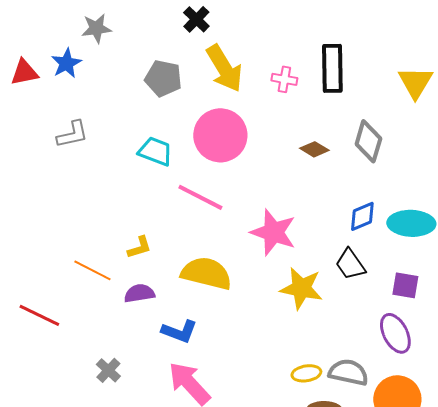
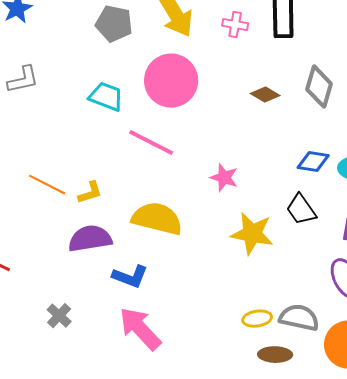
blue diamond: (362, 216) -> (313, 162), turned 32
pink star: (273, 232) -> (224, 178), size x0.6
orange line: (92, 270) -> (47, 185), moved
purple semicircle: (139, 293) -> (90, 239), size x1.4

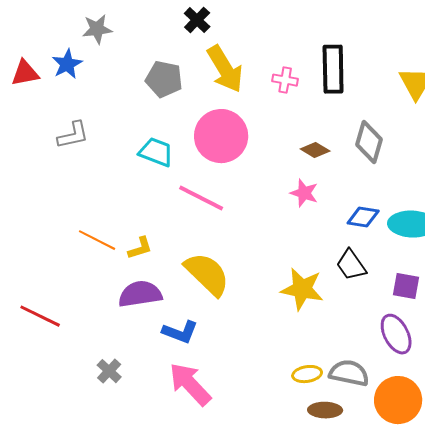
pink star: (224, 178) -> (304, 193), moved
yellow semicircle: (157, 219) -> (207, 274), turned 30

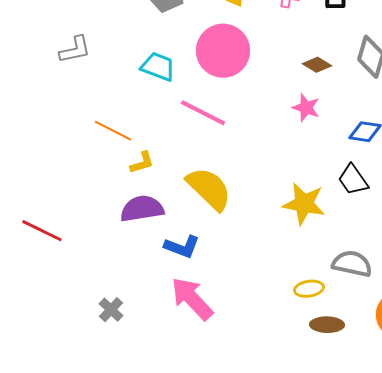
orange line: (97, 240) -> (113, 131), moved
gray cross: (109, 371) -> (111, 310), moved
gray semicircle: (349, 373) -> (352, 264), moved

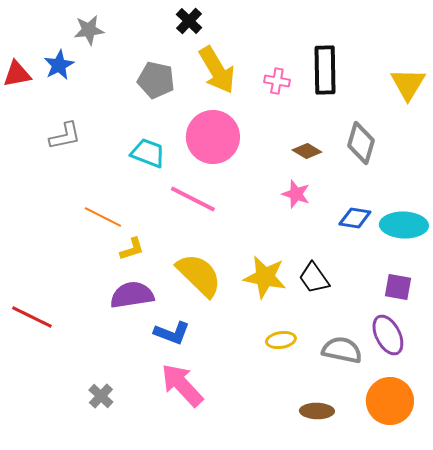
black trapezoid: (353, 180) -> (314, 278), moved
yellow star: (304, 204) -> (265, 277), moved
yellow ellipse: (309, 289) -> (281, 340), moved

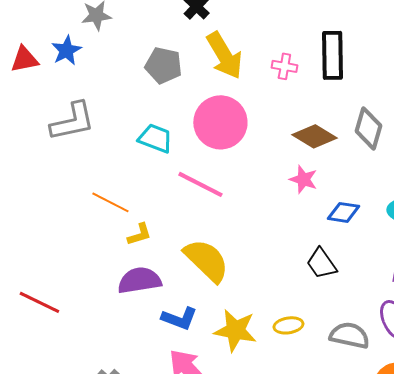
gray L-shape: (65, 136) -> (72, 121), size x1.4
brown diamond: (307, 151) -> (314, 136), size x1.5
blue diamond: (355, 218) -> (343, 212), moved
yellow star: (265, 277) -> (235, 330), moved

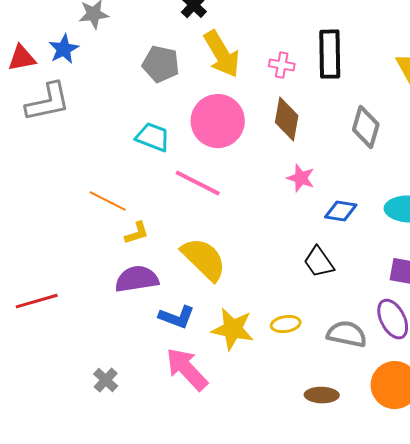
gray L-shape: (72, 121) -> (48, 102), moved
brown diamond: (314, 136) -> (287, 119), moved, turned 69
red line: (39, 302) -> (37, 301), turned -42

